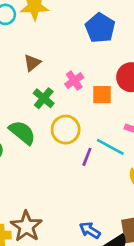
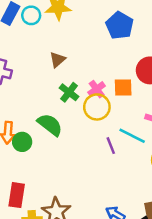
pink cross: (74, 81) -> (97, 89), moved
yellow circle: (66, 130) -> (97, 107), moved
purple line: (87, 157) -> (111, 146), turned -42

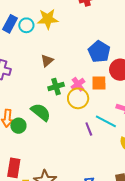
blue pentagon: (120, 25) -> (99, 52), moved
green cross: (69, 92) -> (56, 87), turned 35

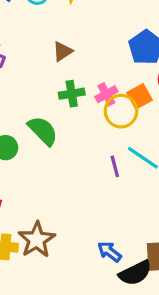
orange square: (99, 83) -> (140, 96), turned -35
yellow circle: (78, 98) -> (121, 111), moved

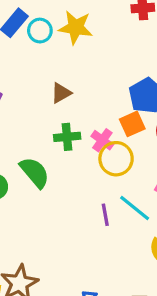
pink cross: (106, 94) -> (102, 140), turned -30
orange square: (140, 96) -> (132, 124), moved

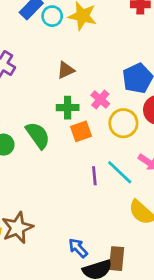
orange square: (132, 124) -> (81, 131), moved
pink cross: (102, 140) -> (100, 100), moved
yellow circle: (116, 159) -> (123, 123), moved

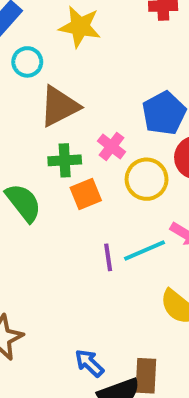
cyan circle: (52, 16) -> (27, 62), moved
brown triangle: (66, 70) -> (59, 106), size x1.6
cyan line: (120, 172) -> (144, 251), turned -64

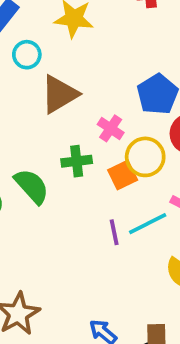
green cross: (65, 160) -> (77, 161), moved
orange square: (86, 194) -> (123, 175), moved

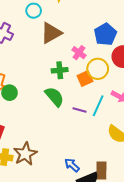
green semicircle: (32, 186) -> (54, 97), moved
cyan line: (148, 224) -> (98, 106), turned -40
purple line: (114, 232) -> (79, 110), turned -64

